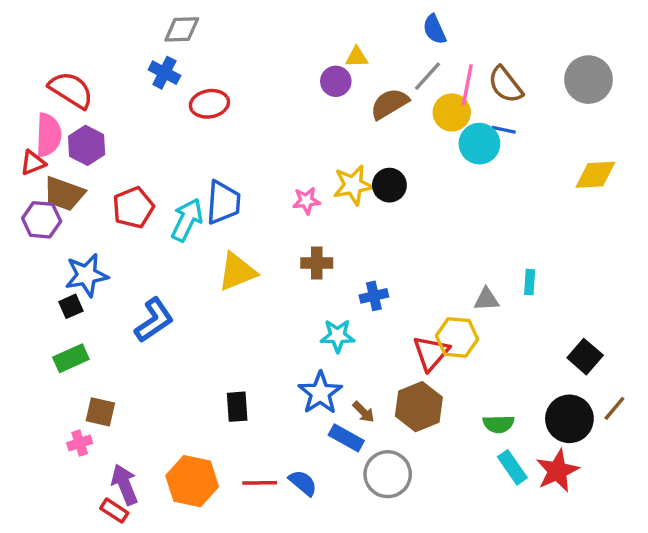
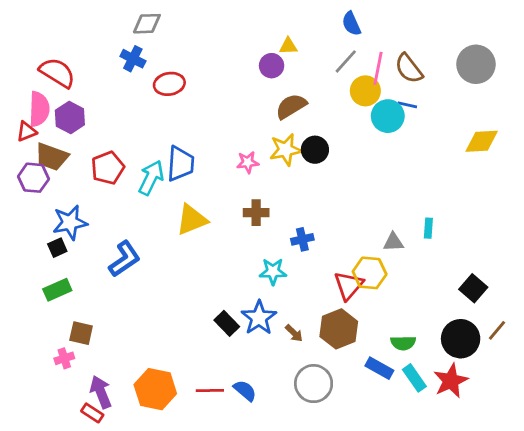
brown semicircle: (389, 104) -> (291, 106), moved
black rectangle: (237, 407) -> (227, 323), moved, turned -40
blue rectangle: (346, 438) -> (379, 368), moved

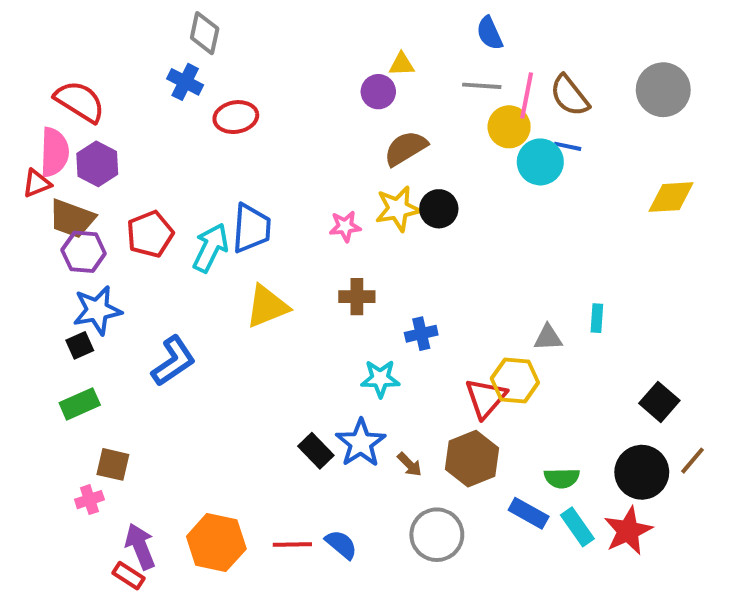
gray diamond: (147, 24) -> (205, 33), turned -76
gray line: (346, 61) -> (482, 86), turned 52
purple hexagon: (33, 178) -> (84, 252), moved

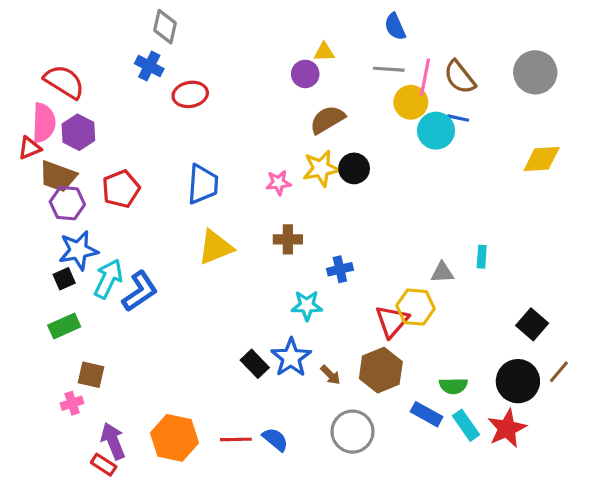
cyan arrow: (210, 248) -> (108, 279), moved

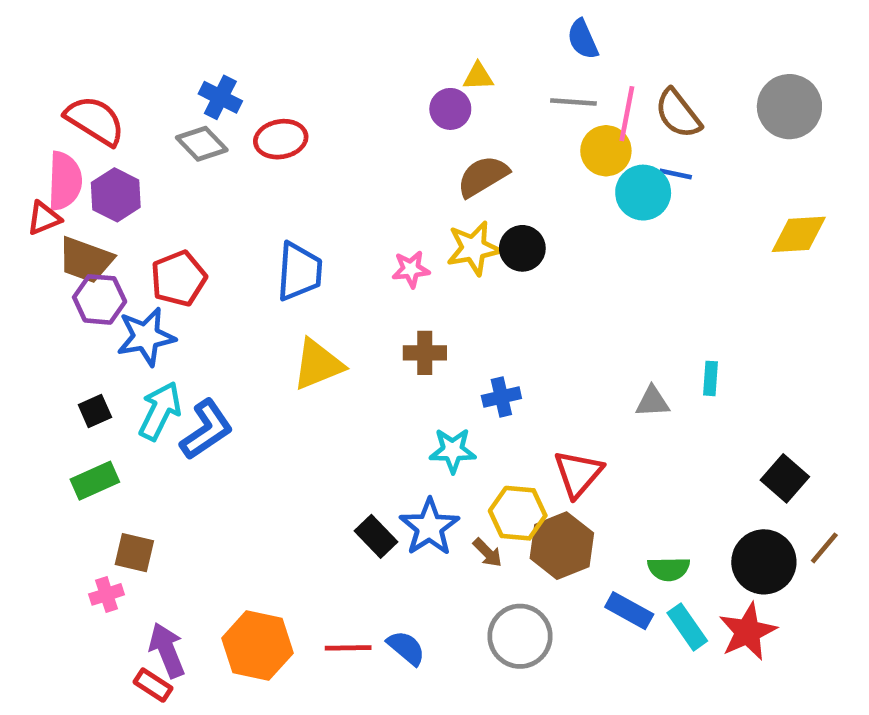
gray diamond: (165, 27) -> (202, 144), moved, turned -56
blue star: (78, 250) -> (146, 337), moved
yellow hexagon: (416, 307) -> (518, 513), moved

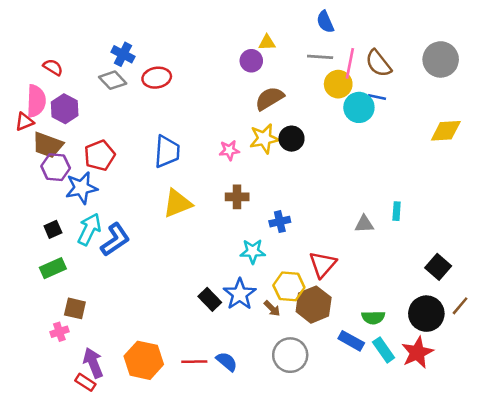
red semicircle: (95, 121) -> (53, 67), size x0.6

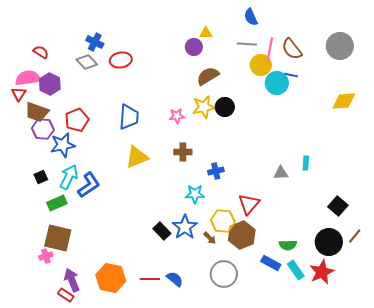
pink semicircle: (36, 101) -> (28, 78), turned -100
red triangle: (24, 122) -> (19, 94), turned -35
green rectangle: (53, 268) -> (57, 203), moved
brown square: (75, 308) -> (58, 238), size x1.6

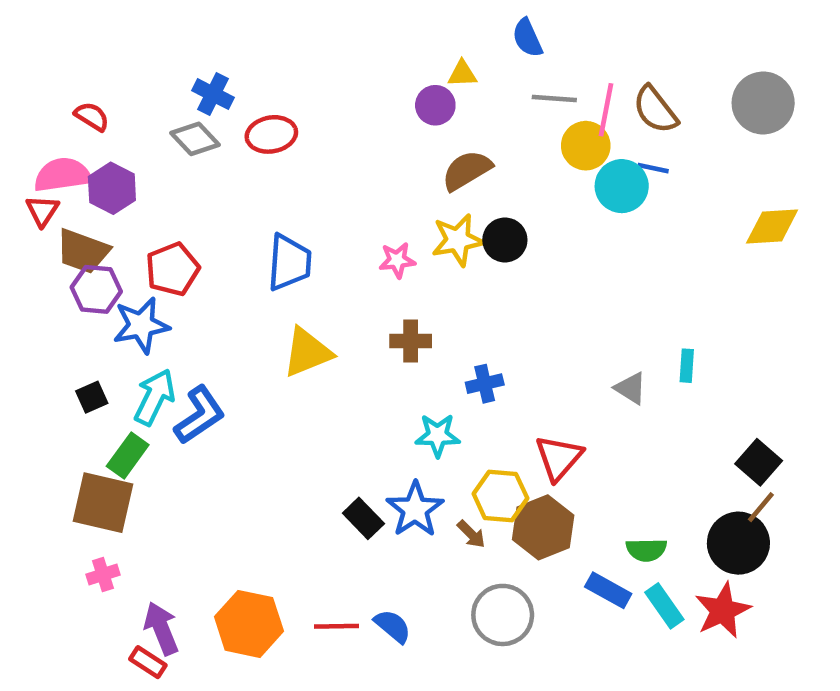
blue semicircle: (251, 17) -> (527, 38), moved
gray triangle: (281, 173) -> (631, 388), turned 35
green rectangle: (57, 203) -> (128, 456), turned -30
brown line: (355, 236) -> (761, 507), moved
brown square: (58, 238) -> (103, 503), moved

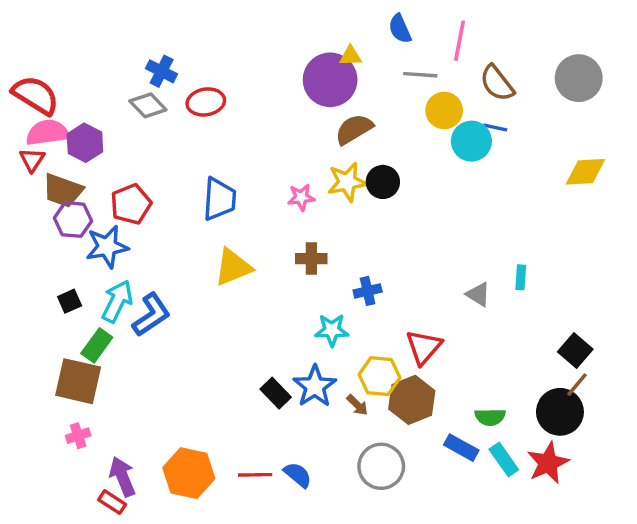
purple circle: (435, 105) -> (330, 80), size x1.8
pink line: (606, 110) -> (459, 41), moved
red semicircle: (92, 116) -> (36, 95), moved, size x1.8

